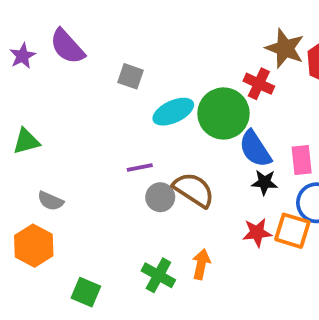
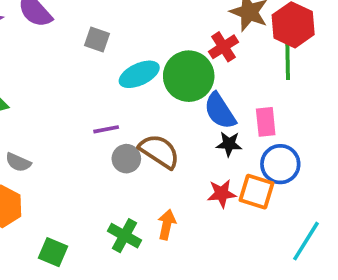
red cross: (259, 84) -> (223, 47), turned 32

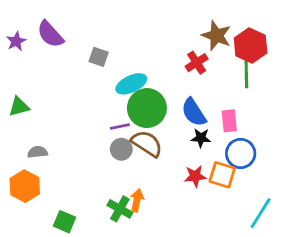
green circle: (189, 76) -> (147, 108), moved
purple line: (106, 129) -> (120, 126), moved
gray semicircle: (18, 162) -> (38, 152), turned 150
orange arrow: (167, 225) -> (137, 200), moved

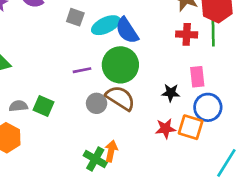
red cross: (197, 63) -> (187, 34), moved, turned 36
cyan ellipse: (131, 84) -> (106, 25), moved
blue semicircle: (194, 112) -> (127, 30), moved
purple line: (120, 126) -> (82, 70), moved
green square: (64, 222) -> (44, 106), moved

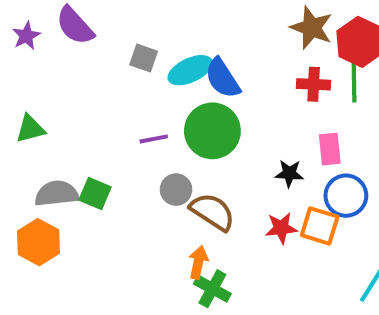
brown semicircle: (120, 98) -> (212, 212), moved
gray semicircle: (18, 106) -> (57, 194), size x1.5
green cross: (95, 159) -> (212, 289), moved

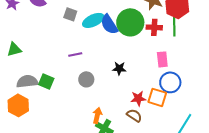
green circle: (212, 131) -> (130, 22), moved
black star: (289, 173) -> (119, 68), moved
brown semicircle: (212, 212) -> (134, 115), moved, size x0.7

